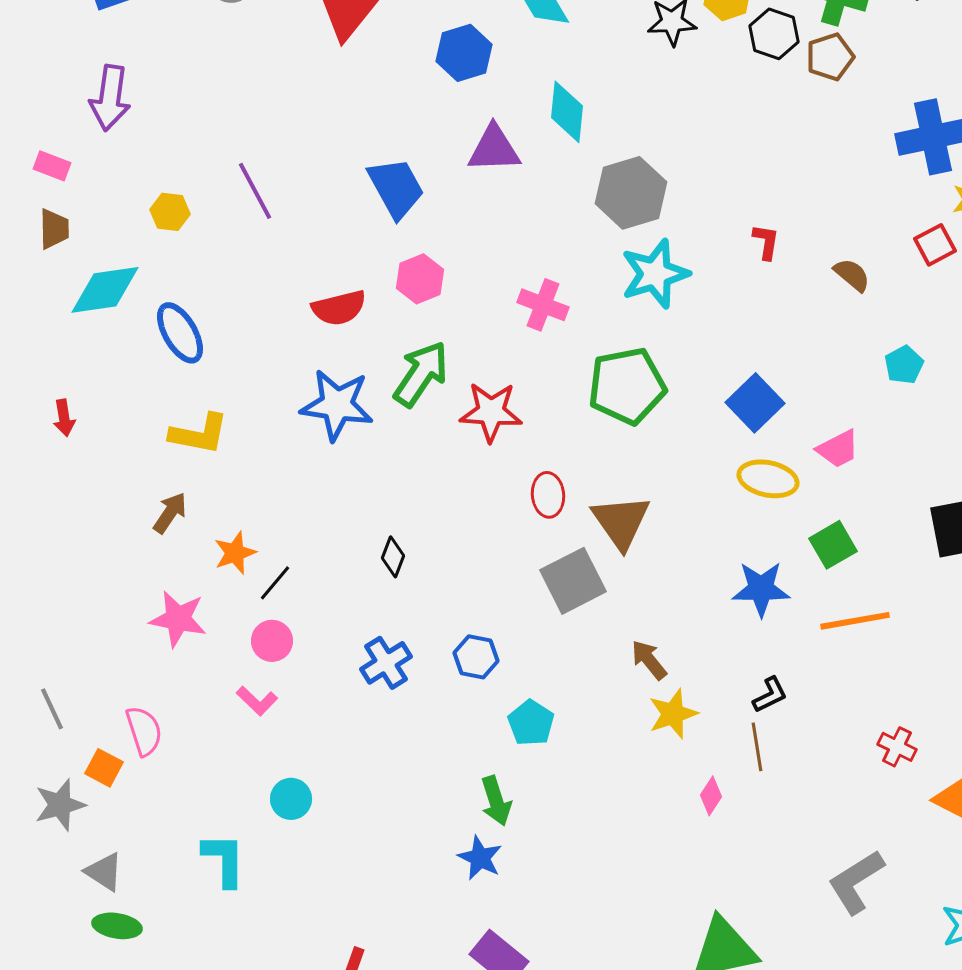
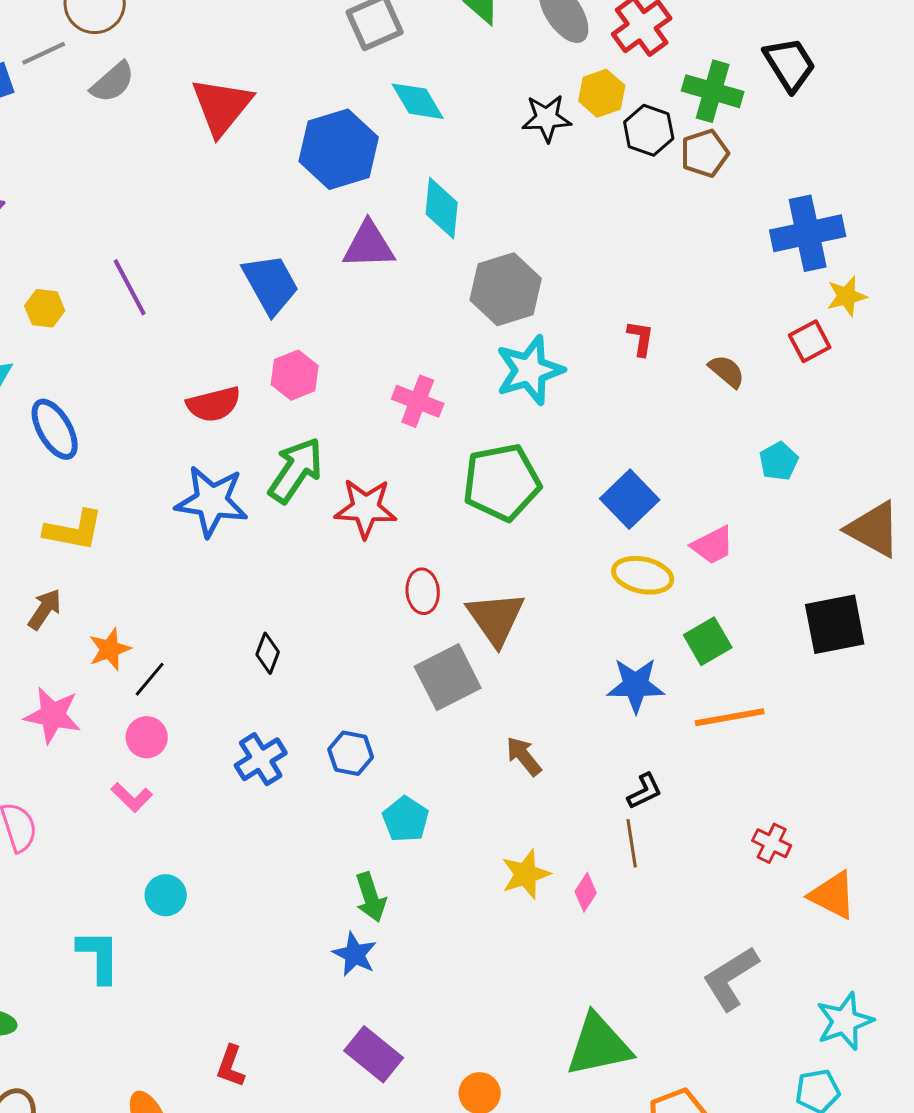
blue hexagon: (464, 53) -> (339, 149), size x1.4
yellow star: (673, 714) -> (526, 874), moved

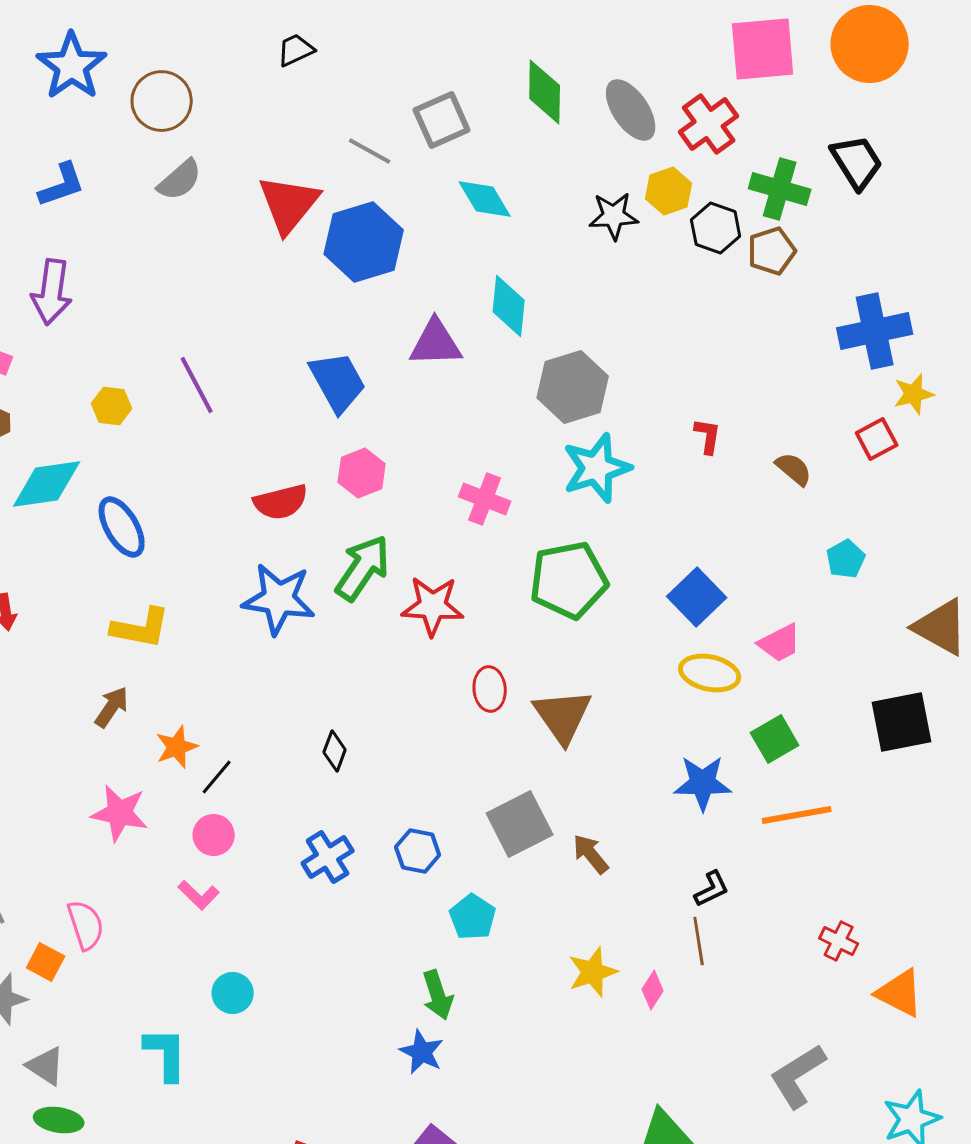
gray line: (44, 53) -> (370, 151), moved, turned 54
blue hexagon: (339, 149) -> (364, 242), moved
gray square: (448, 677) -> (520, 824), moved

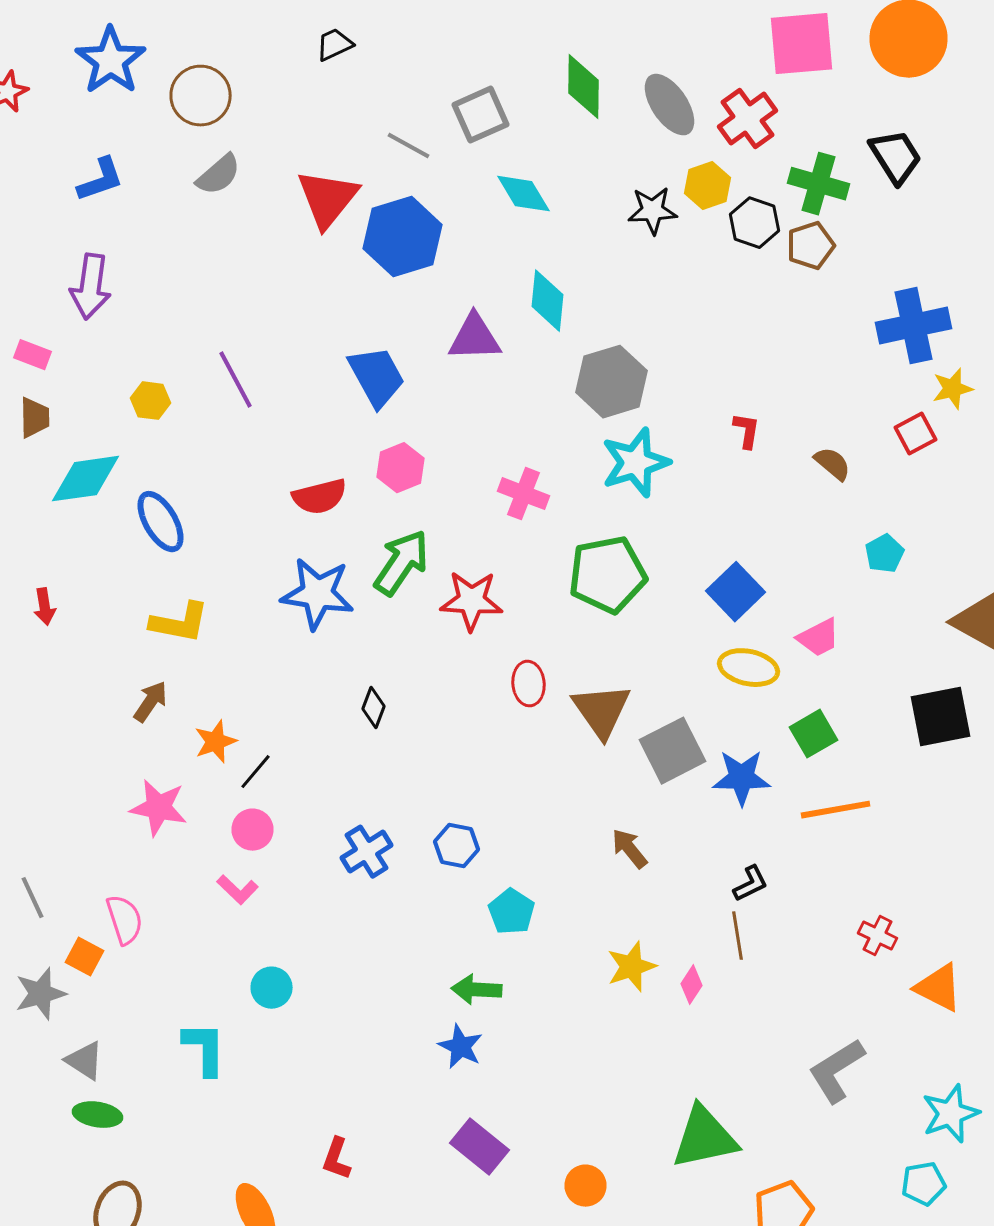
black diamond: (335, 751) -> (374, 708), moved
gray square: (520, 824) -> (672, 751), moved
green arrow: (438, 995) -> (476, 990), turned 111

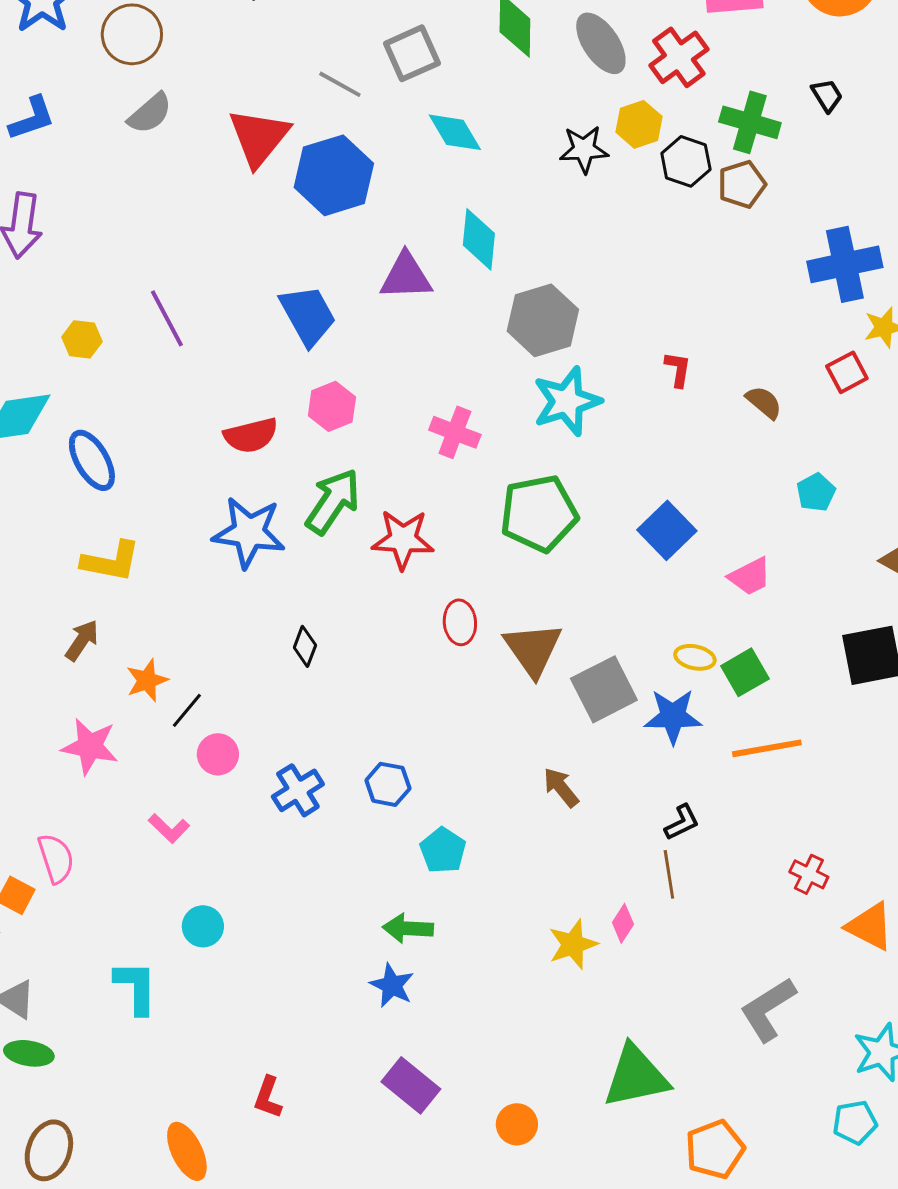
black trapezoid: (896, 157) -> (827, 95), size x0.6
yellow ellipse: (748, 668) -> (695, 657), moved, size x0.7
pink circle: (252, 830) -> (218, 754), moved
yellow star: (632, 967) -> (573, 944), moved

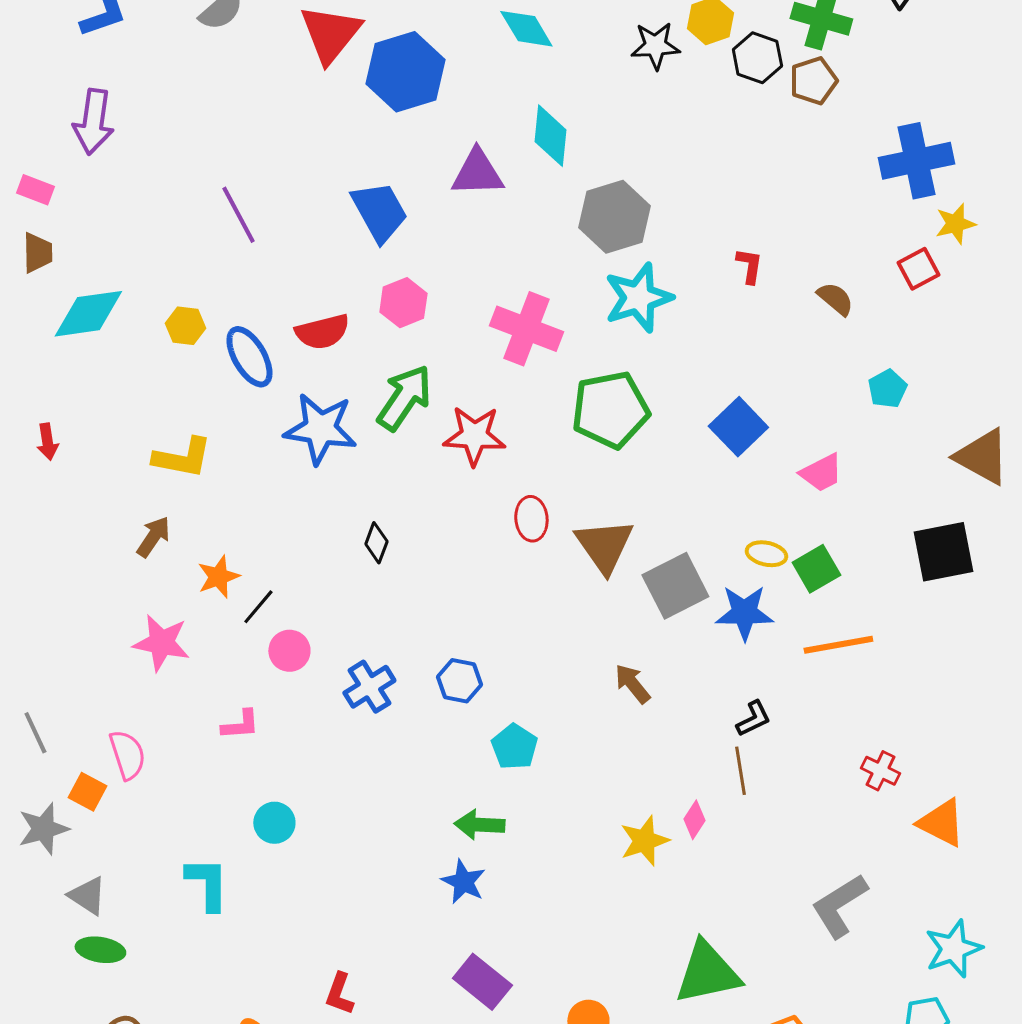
yellow hexagon: (82, 339) -> (185, 326), moved
pink cross: (455, 432) -> (526, 329), size x1.4
blue ellipse: (92, 460) -> (249, 357), moved
pink L-shape: (169, 828) -> (240, 725), turned -48

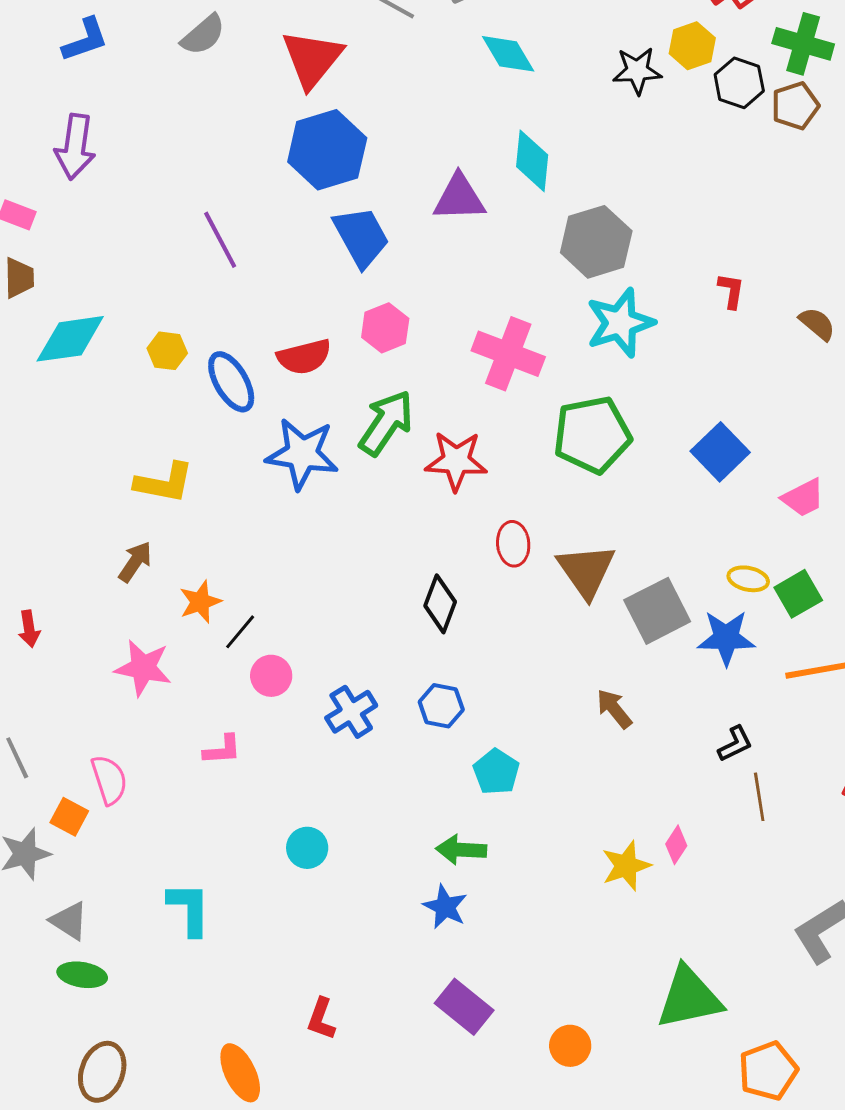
blue hexagon: (405, 72) -> (327, 150), moved
red arrow: (47, 442) -> (29, 629), moved
black diamond: (376, 543) -> (440, 604), moved, size x1.4
brown line: (740, 771) -> (759, 797), moved
cyan circle: (274, 823) -> (307, 848), moved

